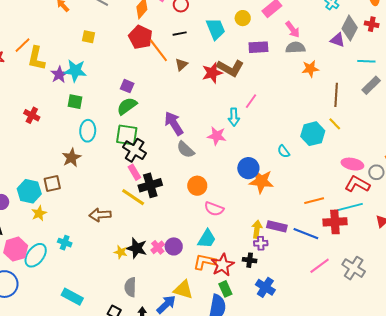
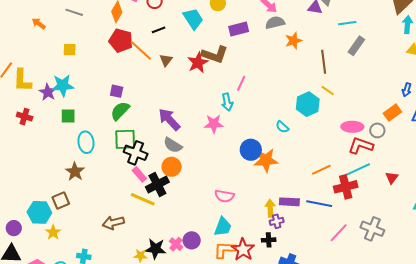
red cross: (32, 115) -> (25, 117), moved
gray semicircle: (186, 150) -> (173, 145), moved
orange circle: (197, 186) -> (172, 167), moved

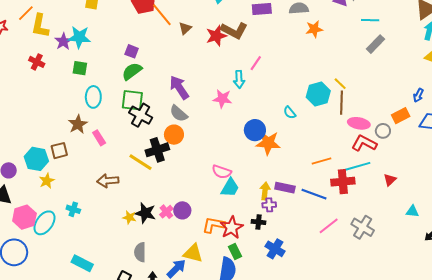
brown line: (324, 62) -> (341, 103), moved
pink rectangle: (139, 174) -> (99, 138), moved
cyan trapezoid: (223, 227) -> (230, 188), moved

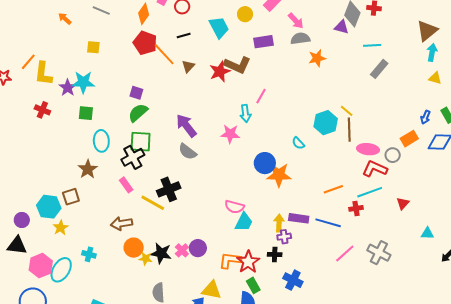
black cross: (141, 115) -> (133, 157), moved, turned 35
orange circle: (174, 135) -> (134, 248), moved
pink rectangle: (99, 138) -> (126, 185), moved
red cross: (343, 182) -> (356, 208), size x0.6

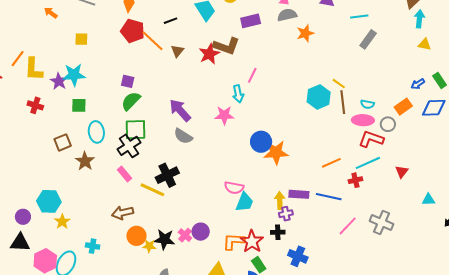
blue arrow: (425, 117) -> (418, 84), turned 40
cyan semicircle: (298, 143) -> (367, 104), moved, turned -32
brown square: (71, 197) -> (63, 142), moved

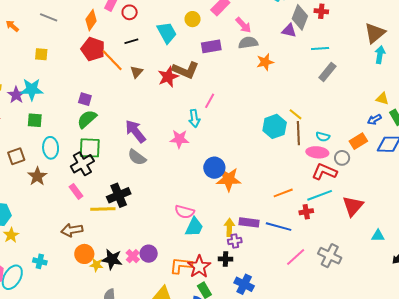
yellow triangle: (425, 44) -> (382, 99), moved
red triangle: (402, 172) -> (353, 206), size x1.6
yellow line: (152, 190) -> (103, 209), turned -30

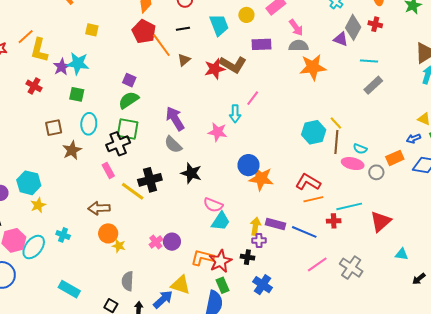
orange star: (265, 62) -> (313, 67), size x1.5
red L-shape: (324, 172) -> (308, 182), moved
yellow line: (103, 209) -> (133, 191), turned 30
black star: (112, 259) -> (191, 173), moved

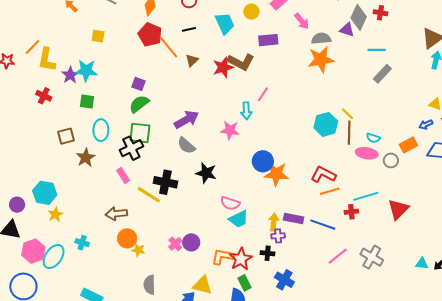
gray semicircle: (298, 46) -> (321, 39), moved
purple arrow: (175, 119) -> (187, 120), turned 95
black cross: (150, 180) -> (165, 182), turned 30
cyan trapezoid: (221, 221) -> (239, 219), turned 35
cyan triangle: (402, 254) -> (422, 264), moved

